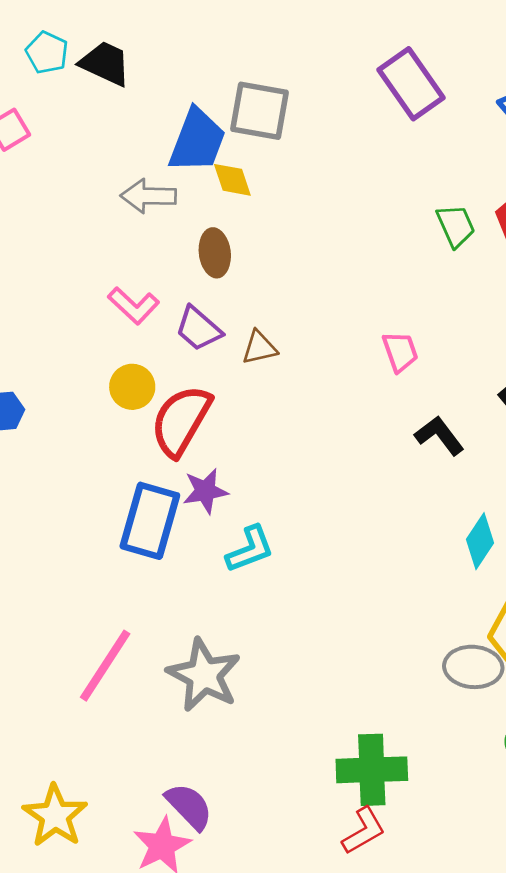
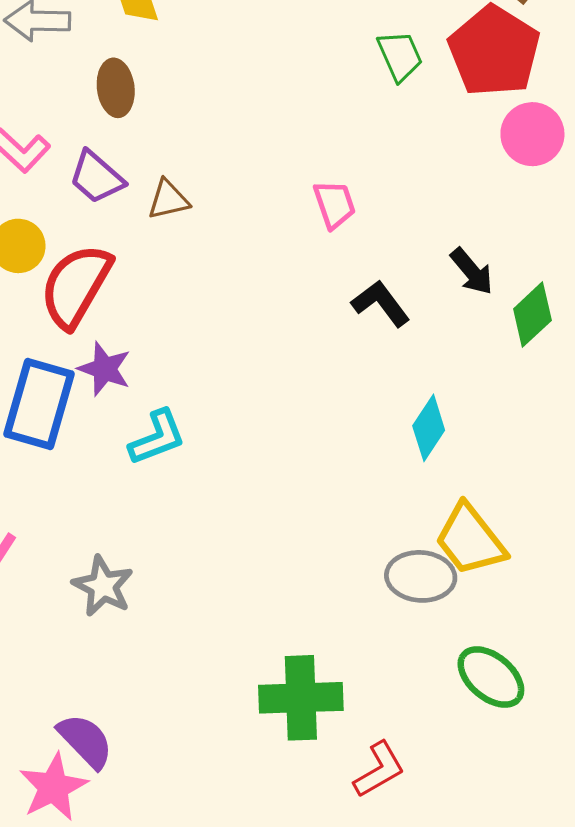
purple star: (205, 491) -> (105, 369), turned 30
gray star: (204, 675) -> (103, 586), size x0.7
red L-shape: (364, 831) -> (379, 770), moved

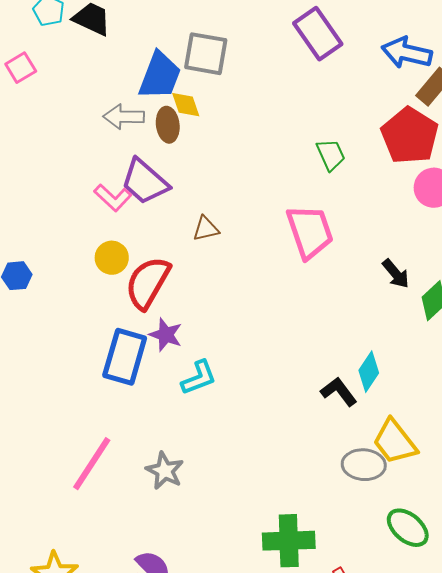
green trapezoid: (400, 56) -> (331, 155), moved
brown ellipse: (116, 88) -> (168, 125), moved
purple trapezoid: (97, 177) -> (145, 182), moved, size x1.4
pink trapezoid: (334, 204) -> (310, 232), size x1.8
black L-shape: (381, 303) -> (339, 392), moved

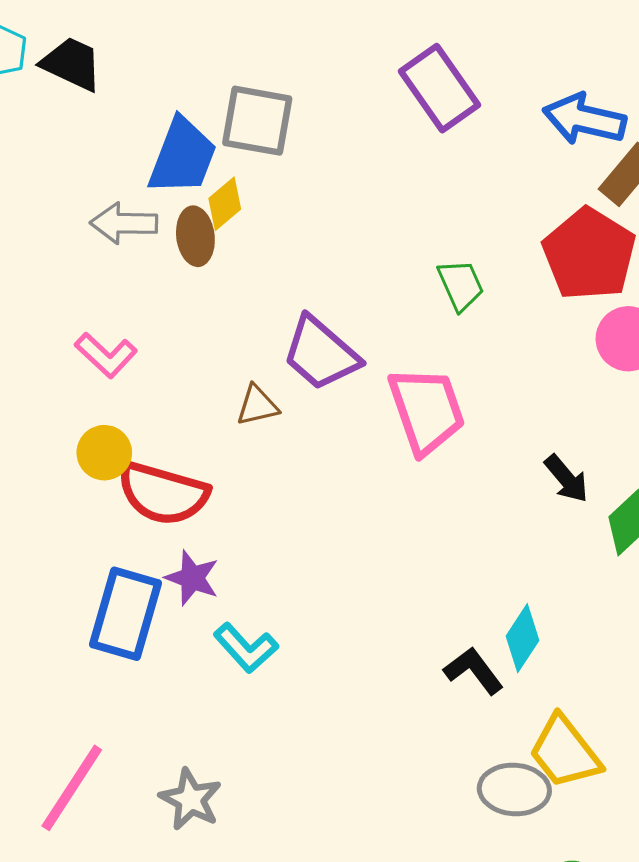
yellow diamond: (186, 105) -> (225, 204), turned 68
purple trapezoid: (145, 182) -> (321, 353), moved
red semicircle: (148, 283) -> (163, 493), turned -104
cyan L-shape: (199, 378) -> (246, 648), turned 69

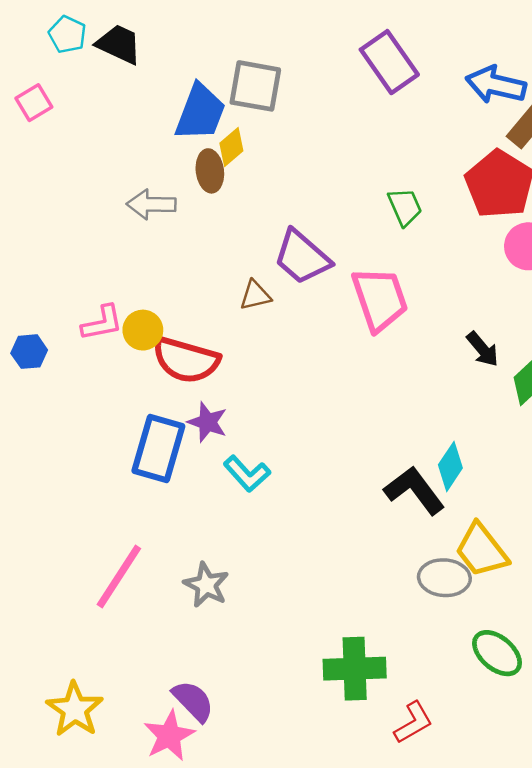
gray arrow: (124, 223) -> (151, 204), moved
pink L-shape: (106, 355) -> (102, 323), moved, turned -54
black L-shape: (474, 671) -> (414, 490), size x1.4

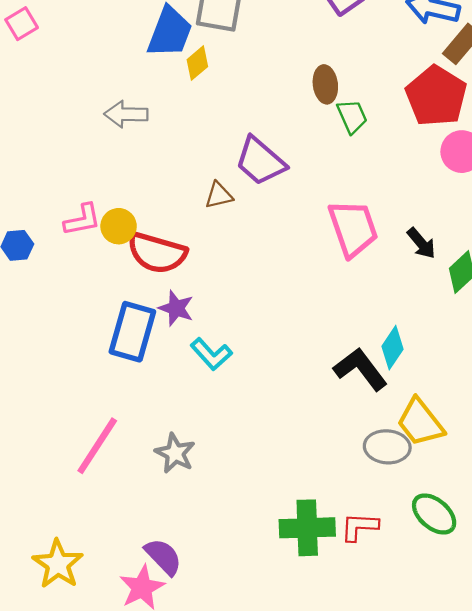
brown ellipse: (210, 171) -> (325, 84), moved
pink trapezoid: (380, 299) -> (353, 228), moved
red L-shape: (413, 723) -> (359, 527), moved, turned -147

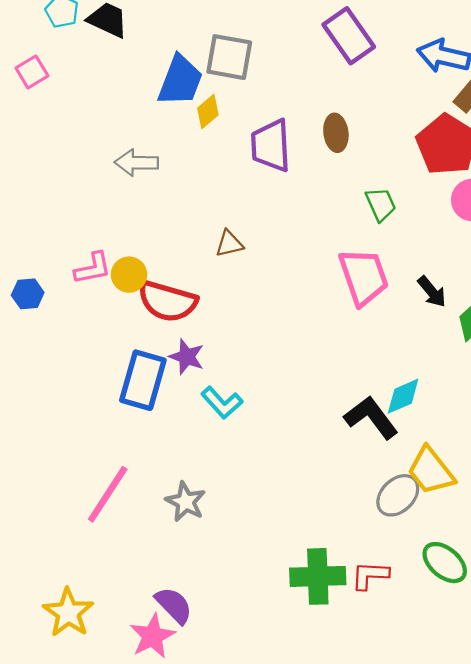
green trapezoid: (352, 116) -> (381, 204), moved
purple trapezoid: (260, 161) -> (271, 146), moved, turned 46
cyan diamond: (393, 348) -> (403, 396), turned 33
gray ellipse: (387, 447) -> (398, 495), turned -48

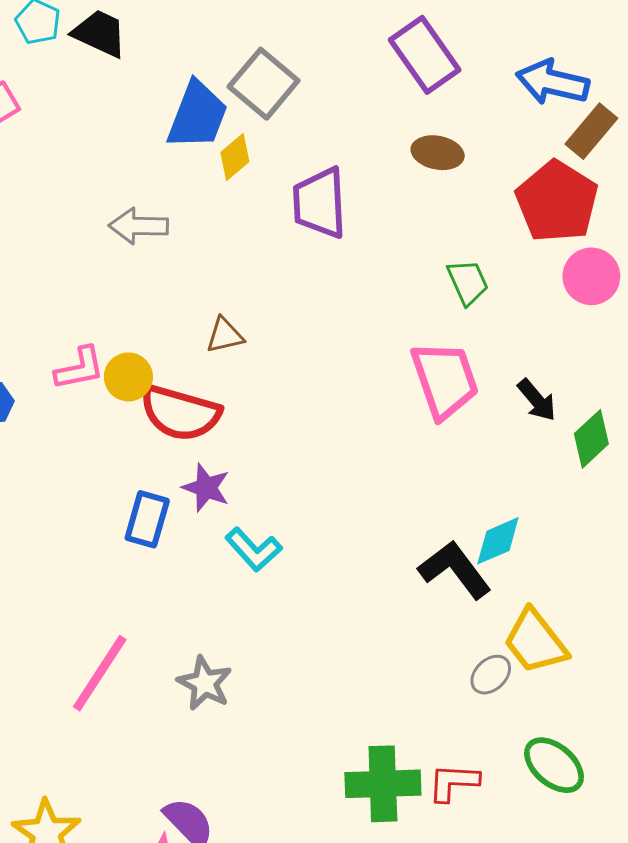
gray square: (229, 57) -> (264, 84), turned 30
brown ellipse: (336, 133) -> (438, 153), moved, turned -72
brown triangle: (229, 244) -> (225, 335), moved
blue rectangle: (143, 380) -> (147, 519), size x0.7
gray ellipse: (398, 495) -> (491, 675), size x0.7

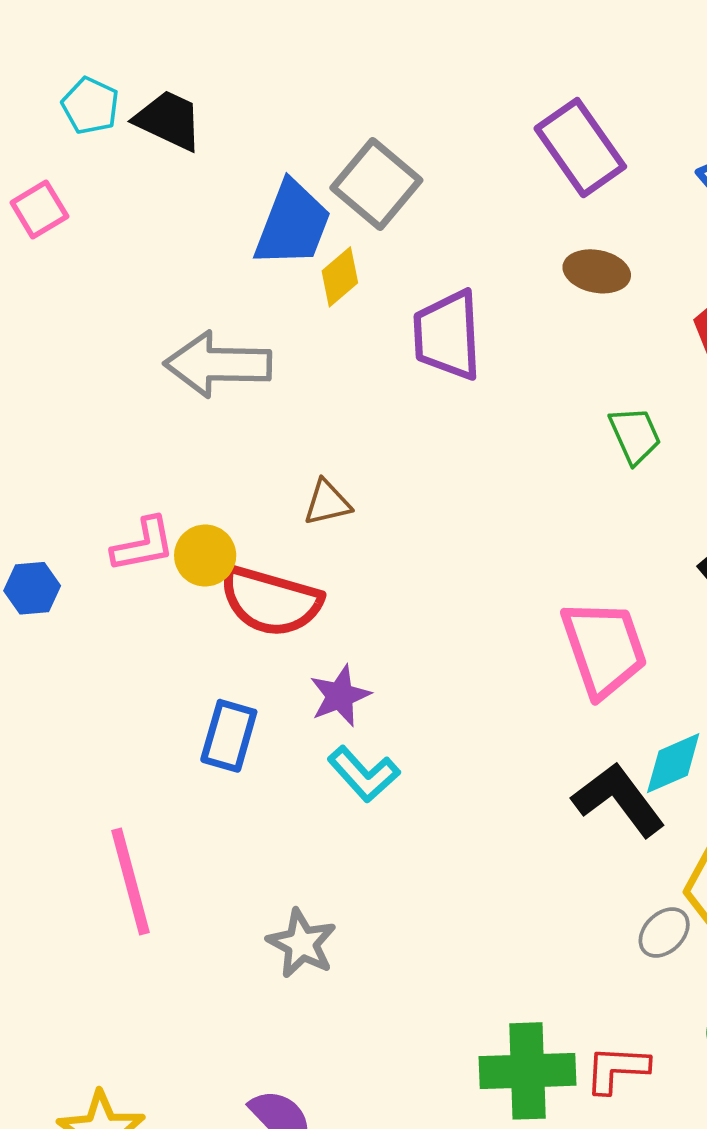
gray arrow: (139, 226) -> (218, 364), size x1.4
pink trapezoid: (445, 380) -> (604, 648), moved
purple star: (206, 488) -> (340, 696), moved, turned 30
pink line: (100, 673) -> (130, 882), moved, turned -48

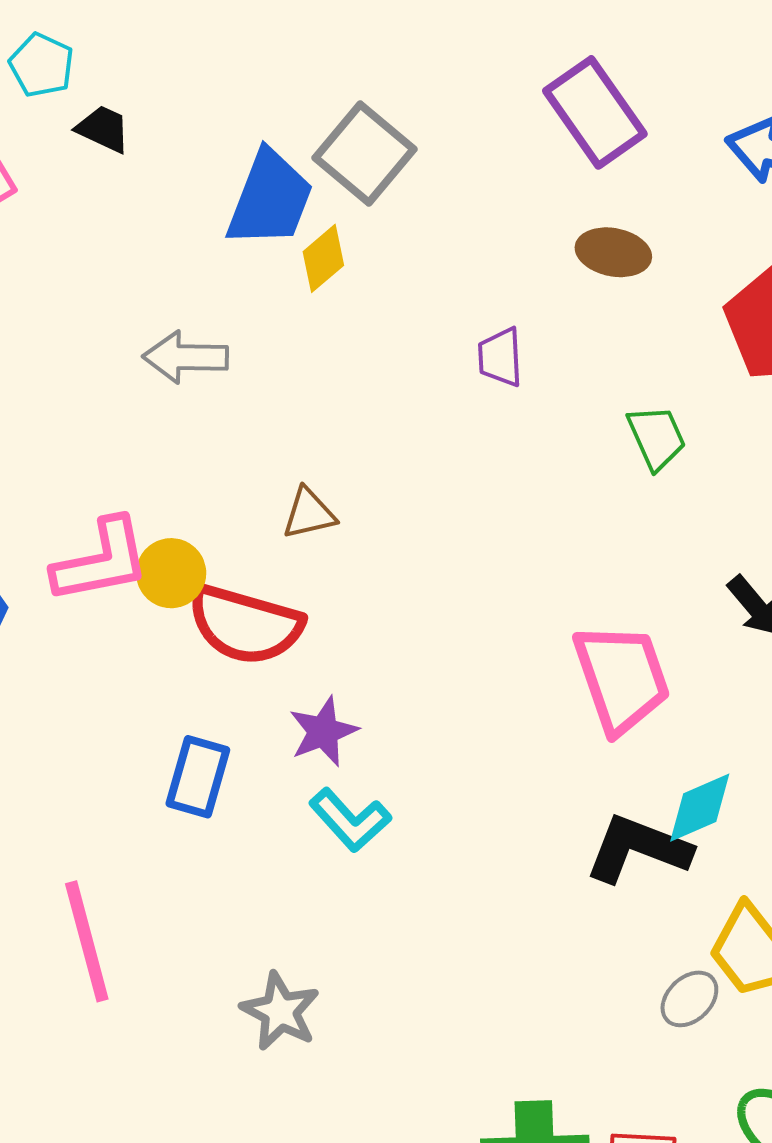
black trapezoid: (169, 120) -> (103, 129), moved, size x0.7
purple trapezoid: (447, 335) -> (500, 357), moved, size x0.6
gray arrow: (218, 364) -> (186, 357), size x0.7
pink L-shape: (143, 545) -> (101, 561), size x1.4
black L-shape: (619, 800) -> (638, 849), turned -32

